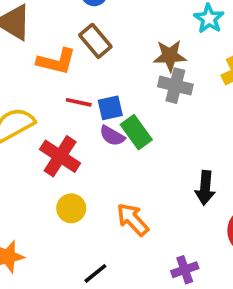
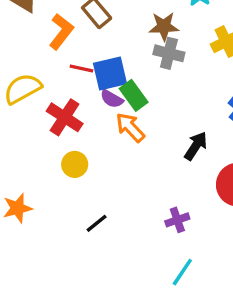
orange L-shape: (56, 61) -> (61, 31), turned -66
blue square: (110, 108) -> (110, 74), size x1.5
black arrow: (205, 188) -> (196, 146), turned -152
orange arrow: (133, 219) -> (130, 127), moved

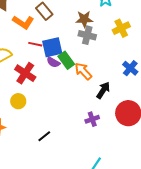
orange L-shape: (61, 31) -> (23, 22), turned 85
orange arrow: (130, 127) -> (83, 71), moved
yellow circle: (75, 164) -> (18, 101), moved
purple cross: (177, 220) -> (92, 119), moved

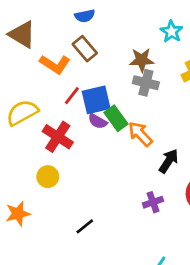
red line: (35, 44) -> (72, 96), turned -64

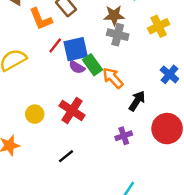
orange L-shape: (55, 64) -> (41, 19), turned 35
red cross: (58, 137) -> (72, 110), moved

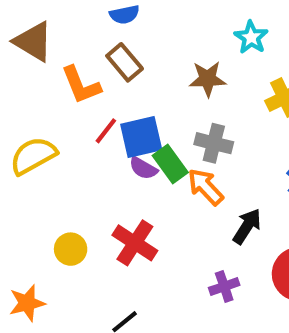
gray cross: (118, 35) -> (214, 143), moved

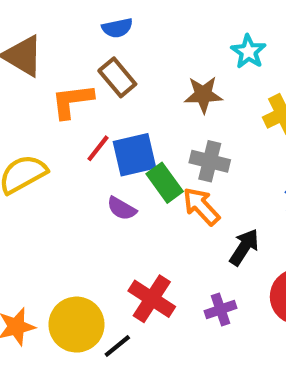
orange L-shape: (81, 85) -> (72, 101), turned 105
purple semicircle: (143, 168) -> (122, 208), moved
red cross: (135, 243) -> (152, 299), moved
yellow circle: (71, 249) -> (77, 325), moved, size x1.6

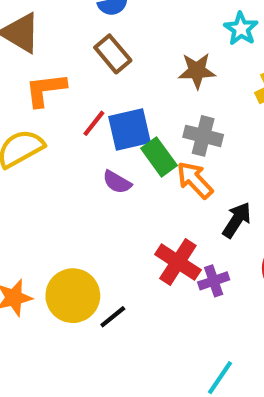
orange L-shape: (72, 101) -> (46, 90), moved
red cross: (152, 299) -> (178, 262), moved

